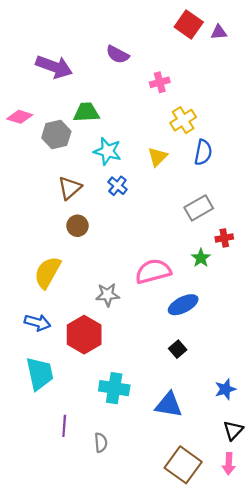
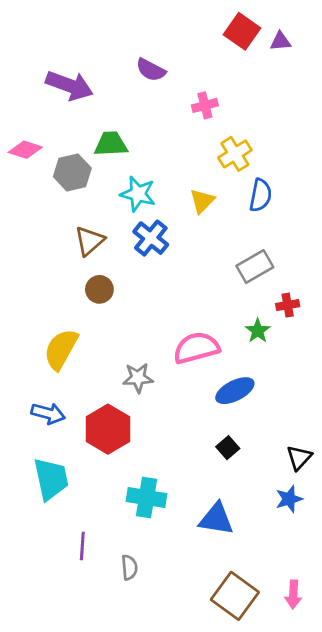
blue cross: (118, 186) -> (151, 238), size x1.4
black triangle: (233, 430) -> (299, 458), moved

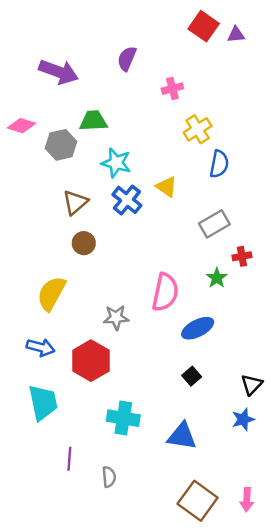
purple semicircle: (151, 70) -> (127, 59), turned 85
yellow triangle: (202, 201) -> (166, 187), moved, turned -40
pink semicircle: (196, 348) -> (165, 292), turned 117

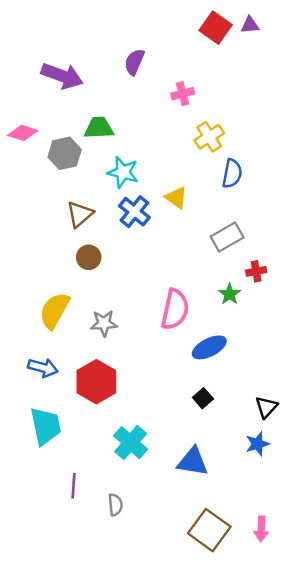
purple triangle: (236, 35) -> (250, 25), moved
gray star: (116, 317) -> (104, 323), moved
cyan cross: (123, 418) -> (131, 443), turned 32

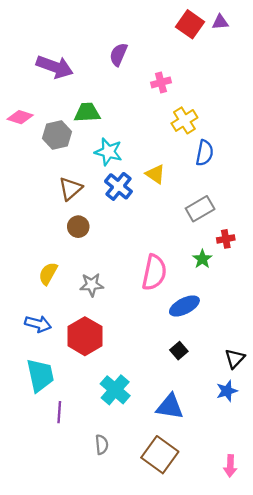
yellow semicircle: (54, 311) -> (48, 274), size x0.7
purple line: (73, 486) -> (59, 412), moved
brown square: (209, 530) -> (160, 455), moved

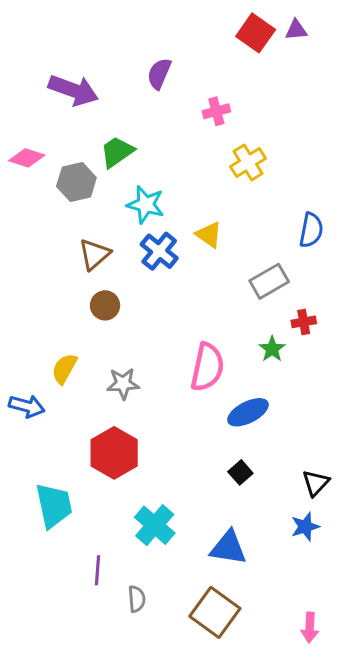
green trapezoid: (87, 113) -> (117, 152), turned -32
blue semicircle: (205, 153) -> (311, 230), moved
blue arrow: (38, 324) -> (27, 406), moved
purple line: (59, 412) -> (97, 570), moved

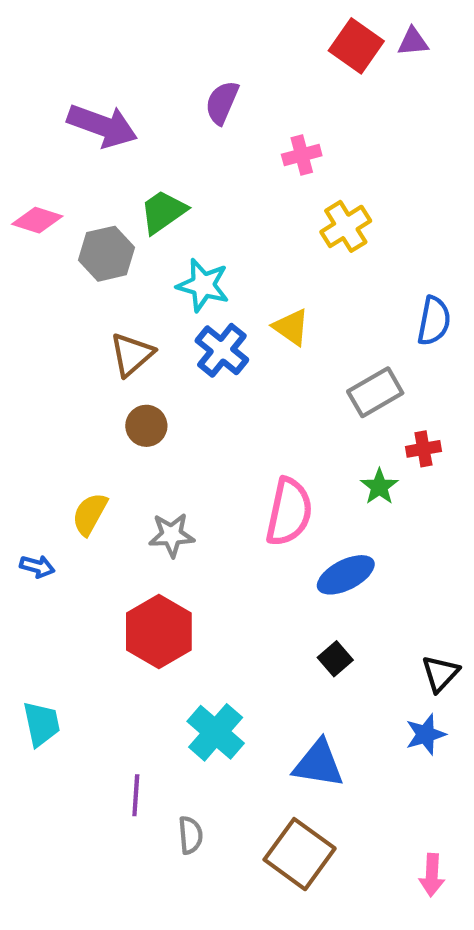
blue arrow: (27, 406) -> (37, 566), size x0.7
cyan trapezoid: (54, 506) -> (41, 724), moved, size x0.7

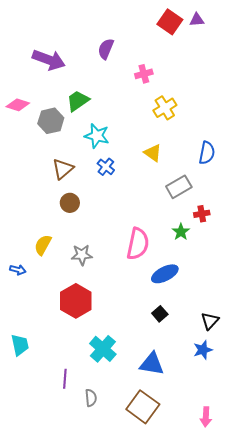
yellow triangle: (291, 327) -> (153, 153), moved
blue cross: (222, 350) -> (106, 167), size x0.7

